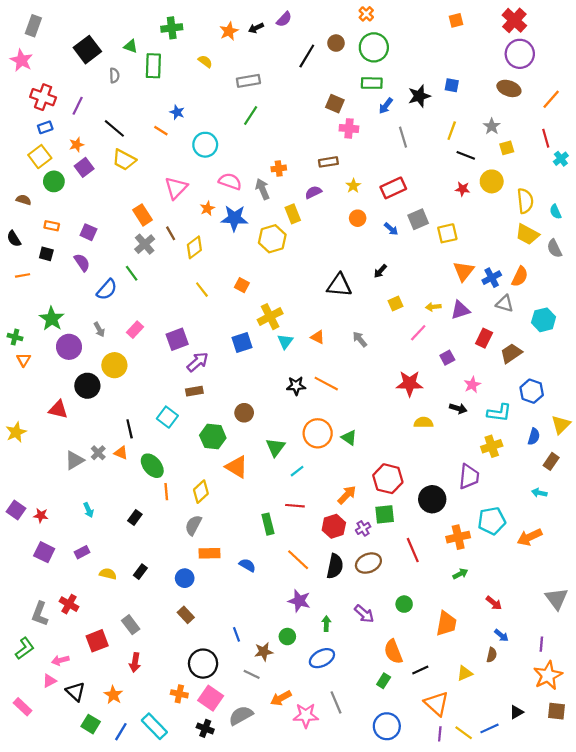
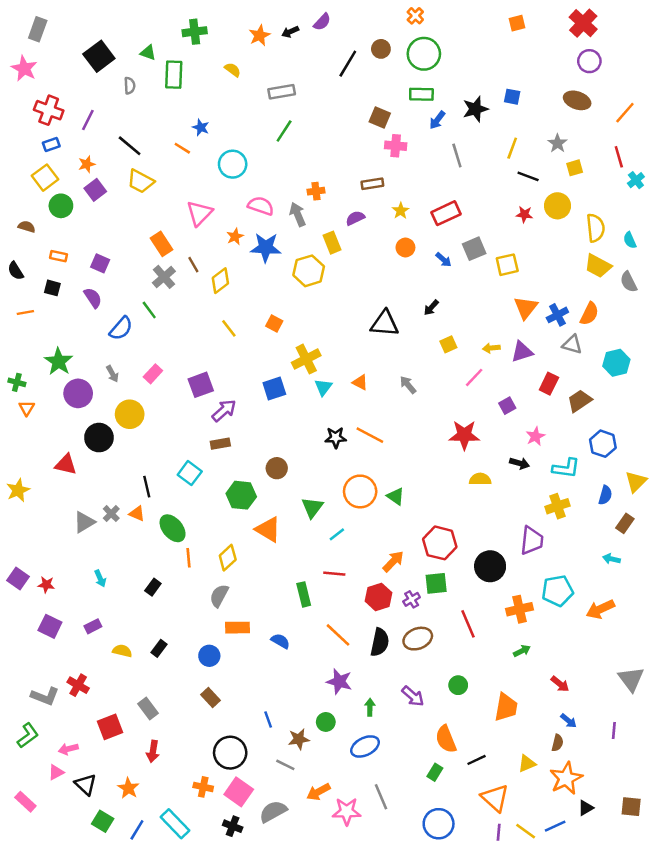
purple circle: (520, 54) -> (589, 61), size x0.7
gray L-shape: (40, 614) -> (45, 696), turned -90
orange star: (548, 675) -> (566, 778), moved

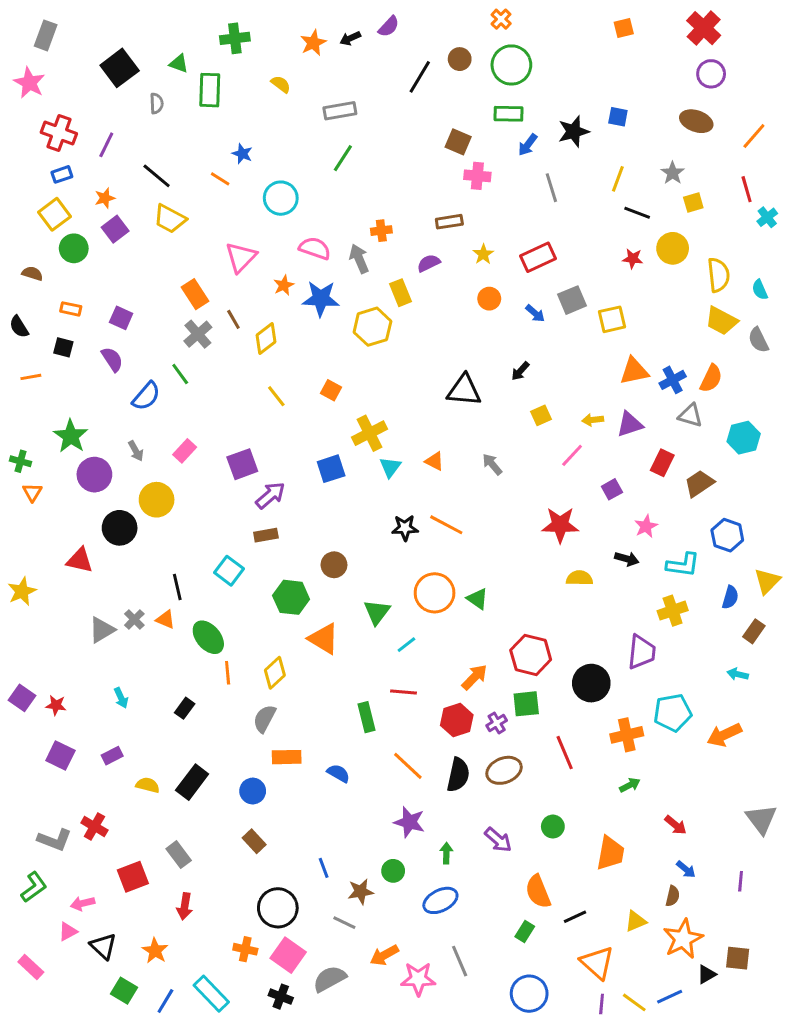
orange triangle: (526, 308) -> (634, 371), turned 40
black rectangle: (159, 648) -> (192, 782), size x1.6
brown square: (631, 807) -> (738, 958), moved

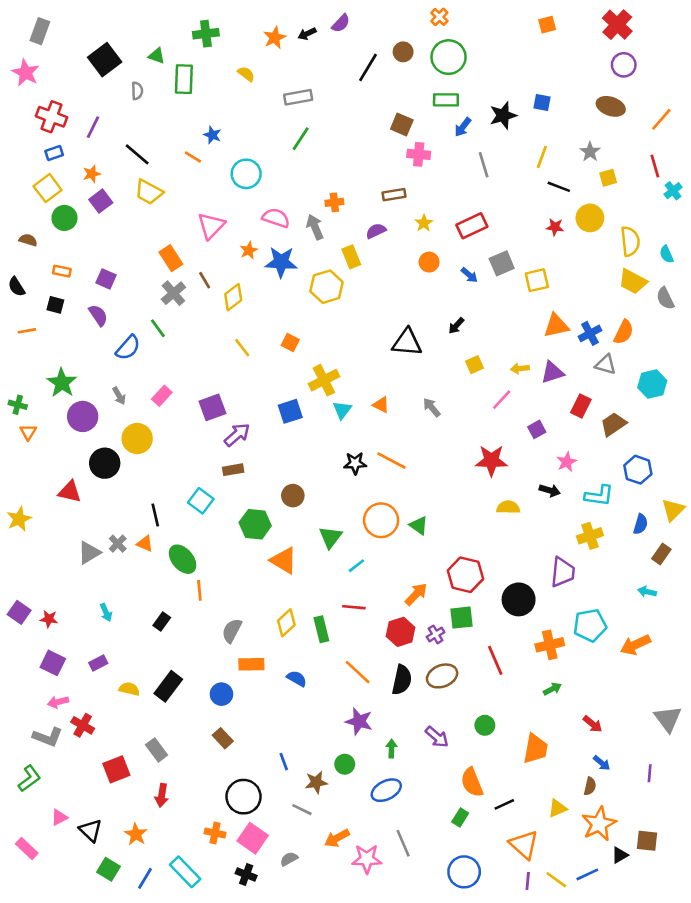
yellow diamond: (275, 673) -> (286, 623), moved
pink arrow: (83, 903) -> (58, 702), moved
gray semicircle: (330, 979) -> (289, 859), size x0.6

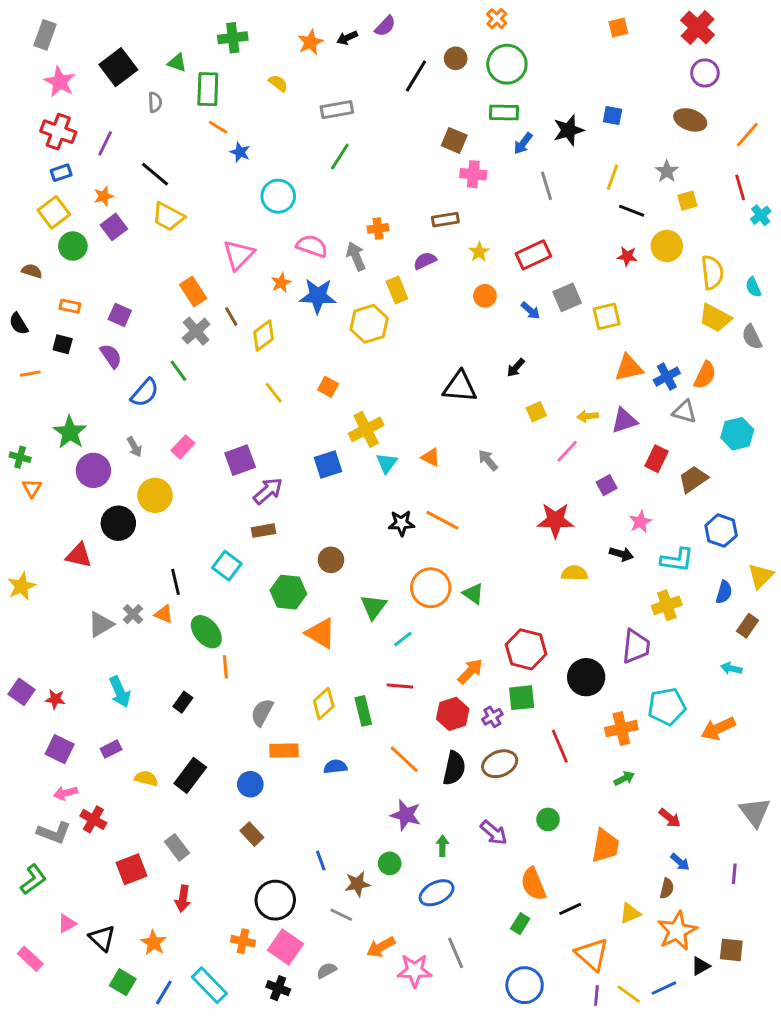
pink star: (26, 73) -> (60, 82), moved
orange line: (193, 157) -> (218, 127), moved
cyan arrow: (106, 612) -> (120, 692), size x1.5
blue semicircle: (297, 679) -> (335, 767), turned -36

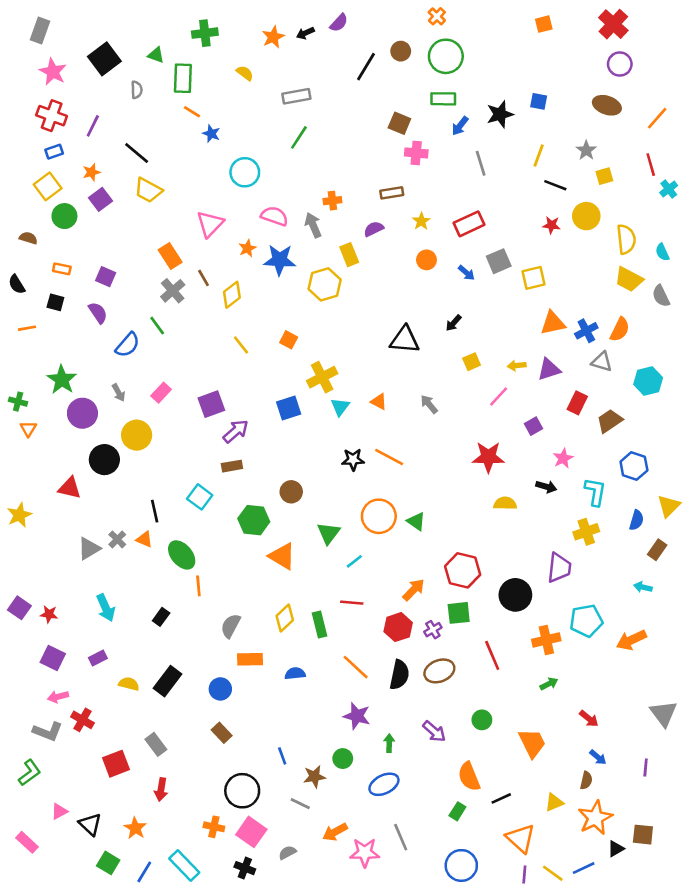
cyan L-shape: (677, 560) -> (595, 492), turned -88
orange trapezoid: (605, 846) -> (532, 743), turned -36

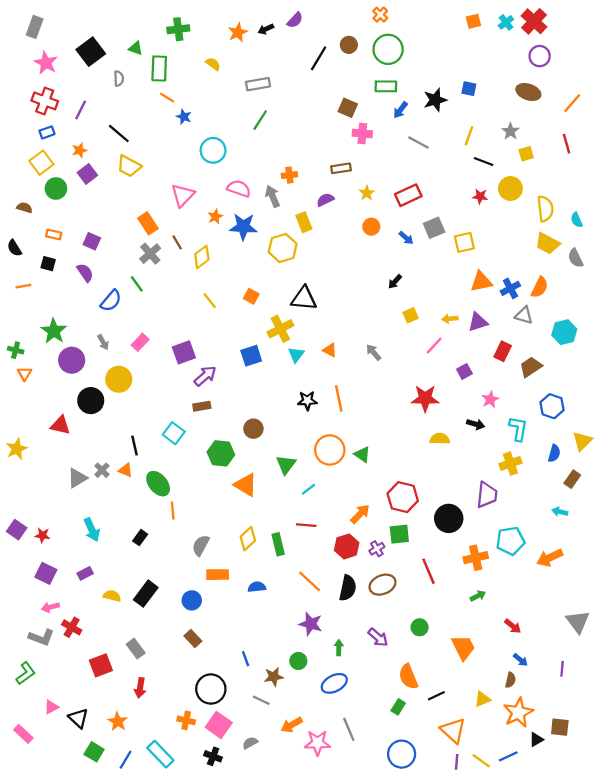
gray line: (481, 163) -> (418, 142), turned -45
cyan cross: (669, 189) -> (506, 22), moved
black triangle: (405, 340) -> (304, 298), moved
orange line: (389, 457) -> (339, 398), turned 50

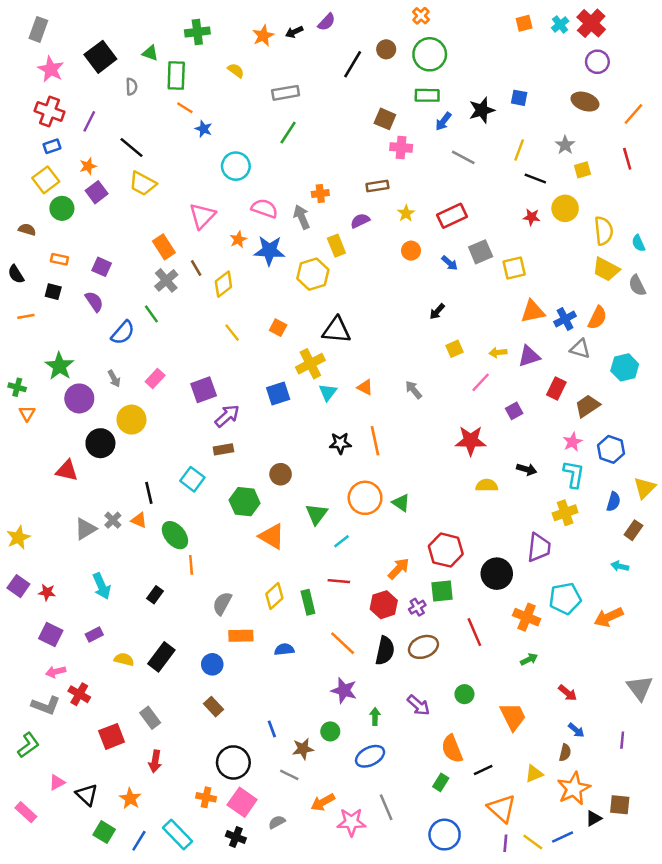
pink star: (490, 399) -> (573, 442), moved
yellow star: (17, 449) -> (18, 538), moved
orange cross: (476, 558) -> (527, 617), turned 35

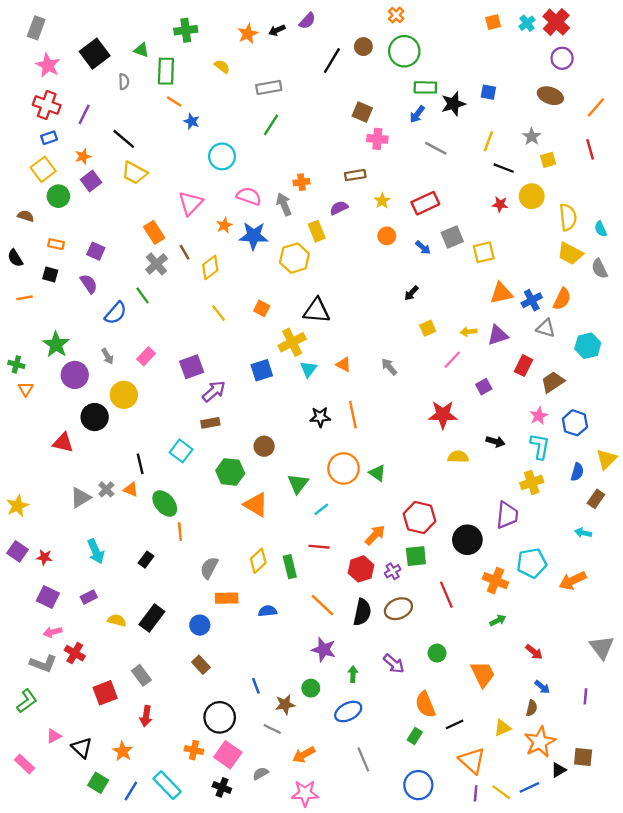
green rectangle: (427, 95) -> (425, 87), moved
pink star: (351, 822) -> (305, 793), moved

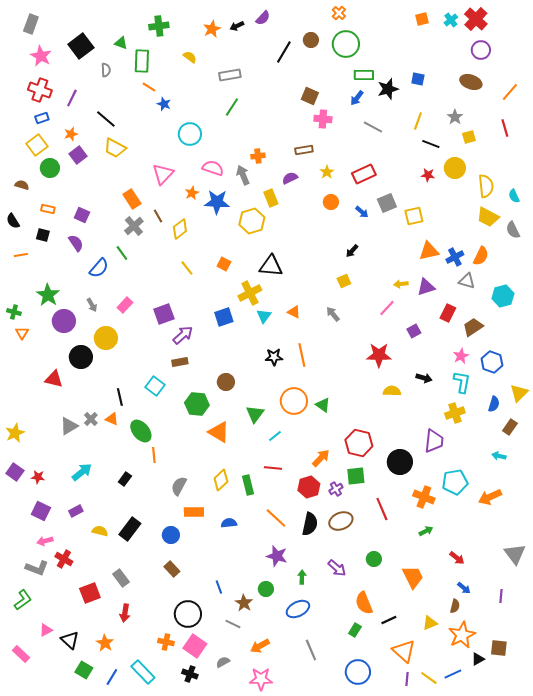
yellow square: (428, 328) -> (344, 281), moved
cyan arrow: (96, 551) -> (82, 472), turned -105
brown star: (285, 704) -> (244, 603), turned -30

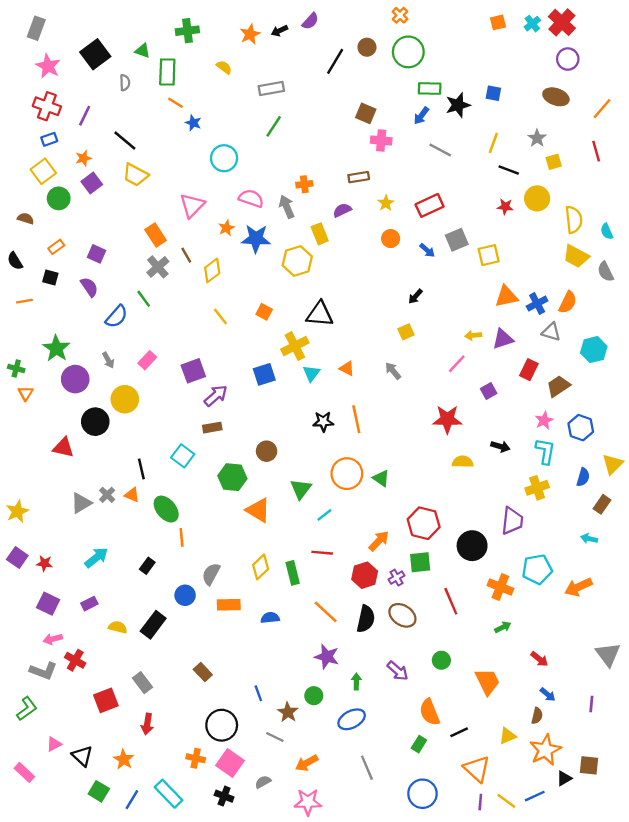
orange rectangle: (48, 209) -> (56, 247), turned -48
brown ellipse: (341, 521) -> (402, 615), turned 55
blue circle: (171, 535) -> (185, 595), moved

